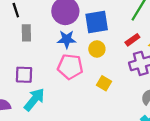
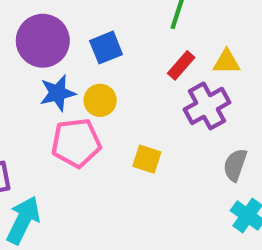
blue square: (97, 22) -> (106, 48), size x0.7
yellow circle: (97, 49) -> (100, 100), moved

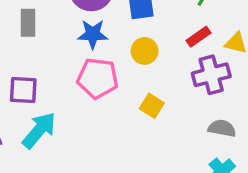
yellow circle: (100, 100) -> (145, 51), moved
gray semicircle: (235, 165) -> (222, 128), turned 68

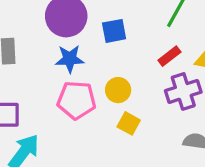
yellow circle: (145, 51) -> (118, 90), moved

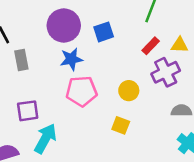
yellow circle: (118, 90) -> (129, 91), moved
yellow square: (129, 123) -> (121, 125), moved

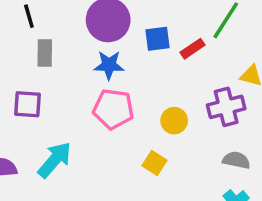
red rectangle: (151, 46) -> (193, 49), moved
purple square: (28, 111) -> (27, 104), moved

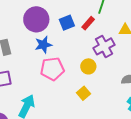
purple cross: (226, 107) -> (104, 46), moved
yellow square: (155, 163) -> (84, 93), turned 32

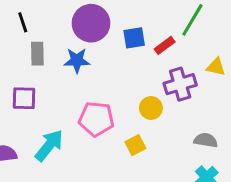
blue star: (43, 45) -> (77, 60), moved
pink pentagon: (52, 69) -> (96, 119), moved

